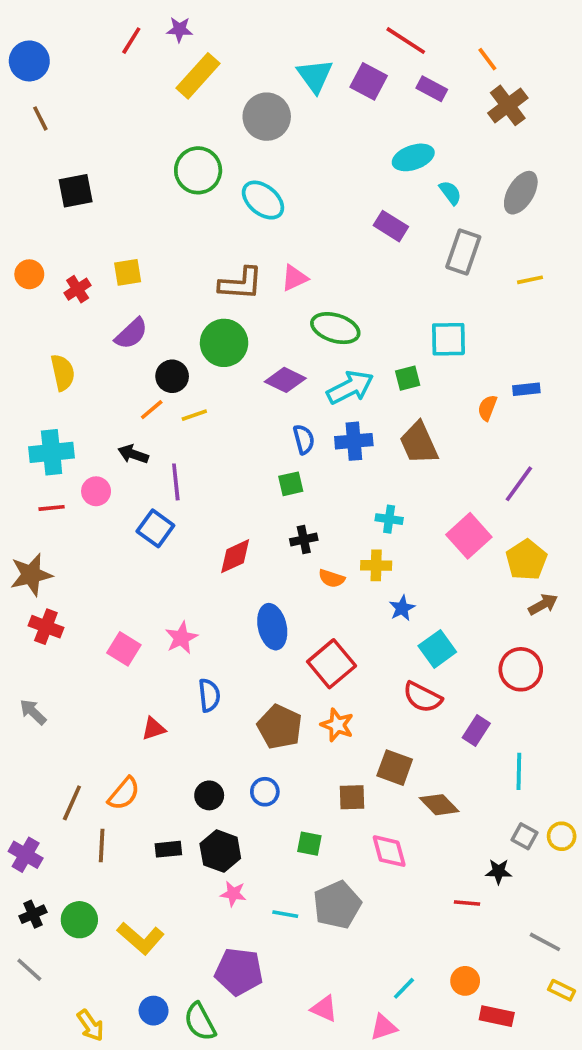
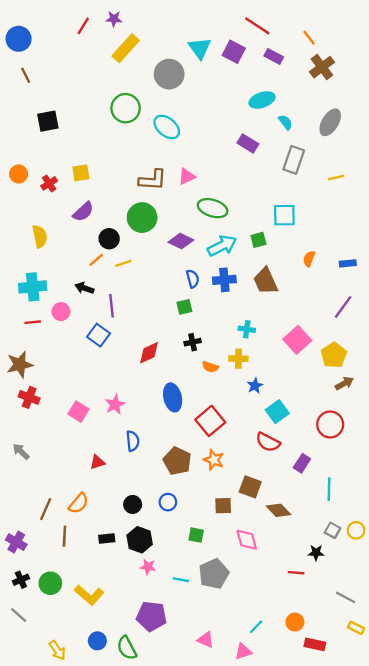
blue rectangle: (526, 389) -> (348, 263), moved
purple line: (519, 484) -> (343, 307), moved

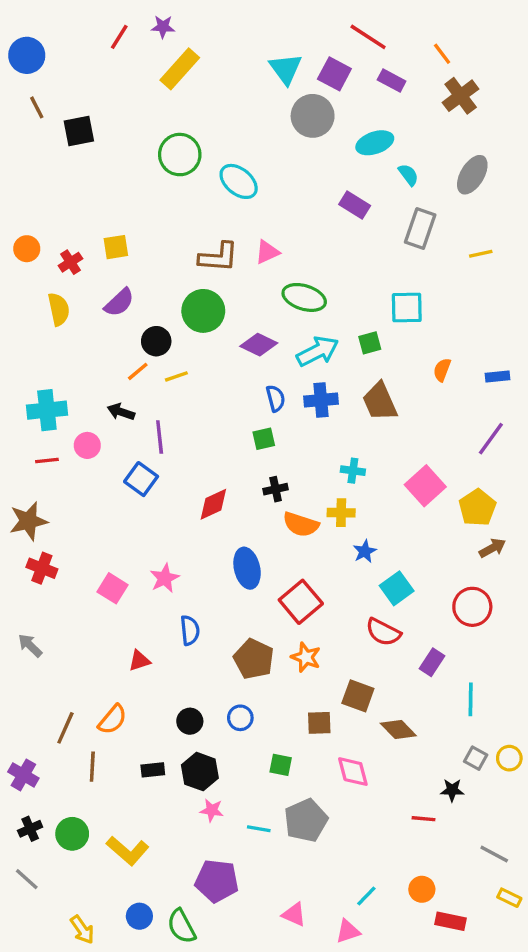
gray circle: (169, 74) -> (313, 116), moved
black square: (48, 121) -> (79, 131), moved
yellow semicircle: (40, 236) -> (59, 309), moved
orange semicircle: (210, 367) -> (301, 524), size x1.5

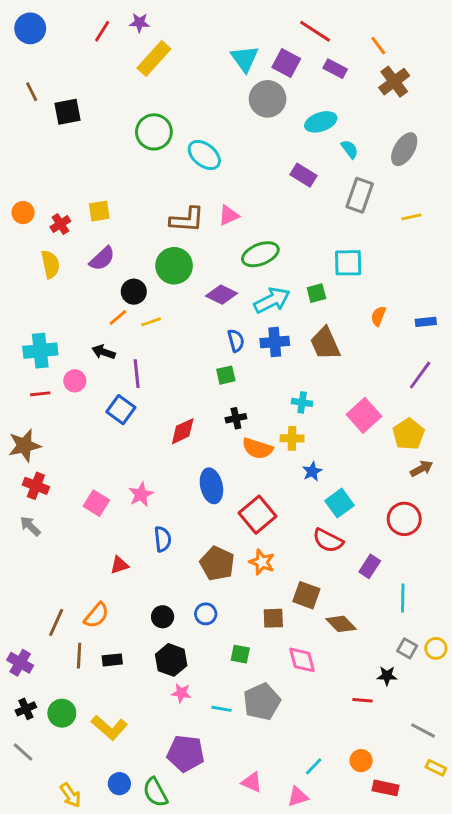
blue circle: (27, 55) -> (30, 28), moved
green ellipse: (304, 297) -> (260, 254), turned -39
gray arrow: (30, 645) -> (30, 526), moved
black rectangle: (153, 770) -> (112, 660), moved

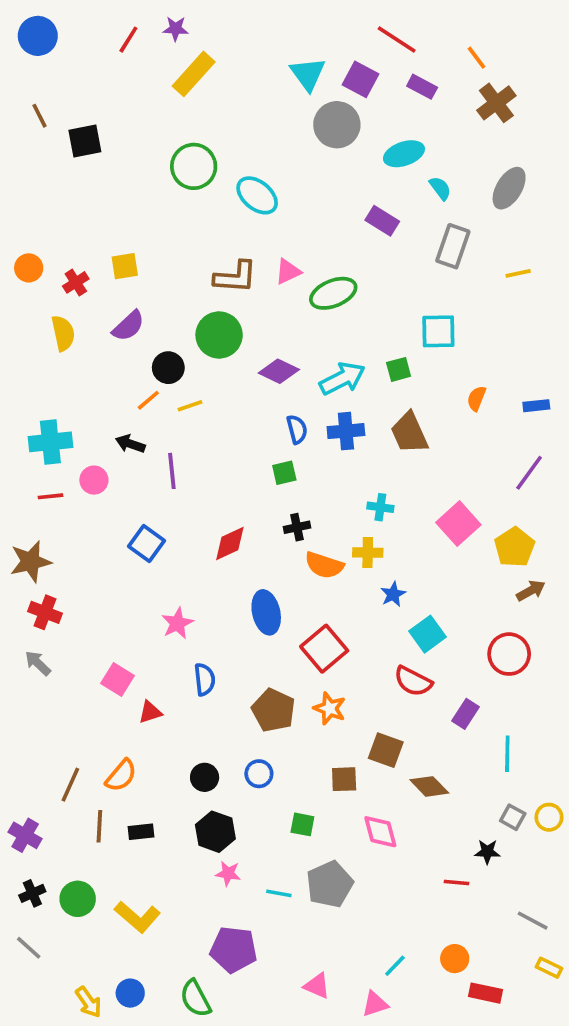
green ellipse: (260, 254) -> (333, 293), moved
blue square: (121, 410) -> (147, 543), moved
pink square: (96, 503) -> (118, 679), moved
blue circle: (119, 784) -> (130, 993), moved

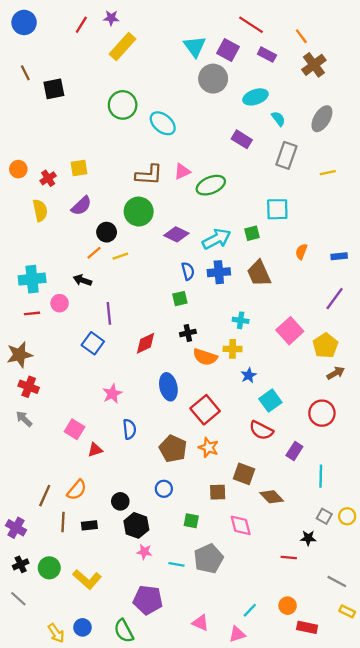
purple line: (172, 471) -> (109, 313), moved
black circle: (205, 777) -> (120, 501), moved

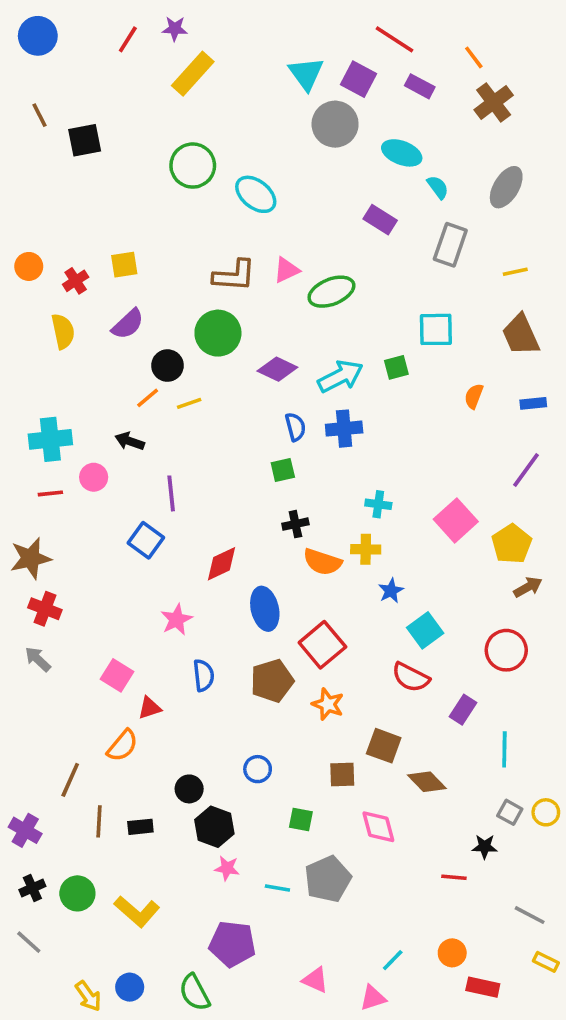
cyan ellipse: (255, 97) -> (402, 153), turned 40
brown trapezoid: (259, 273) -> (521, 335), moved
red diamond: (146, 343) -> (222, 564), moved
brown pentagon: (173, 449) -> (272, 681), moved, turned 30
orange semicircle: (77, 490) -> (122, 746), moved

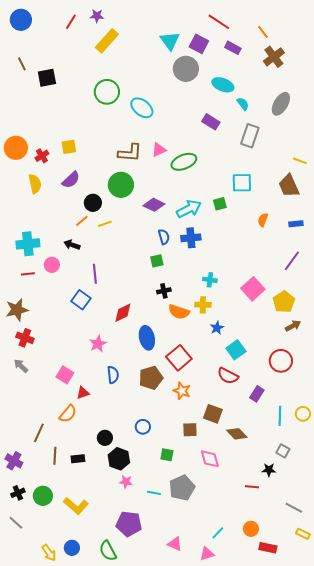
orange circle: (29, 266) -> (16, 148), size x1.5
yellow line: (515, 272) -> (300, 161), moved, turned 32
yellow circle: (546, 812) -> (303, 414), moved

